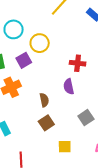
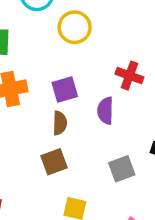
purple square: (24, 60) -> (65, 89), moved

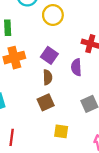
purple square: (65, 89) -> (49, 55), turned -35

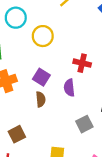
brown square: (46, 102) -> (17, 134), moved

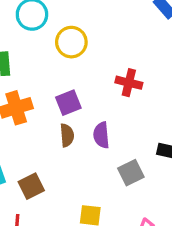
purple square: (41, 77) -> (68, 103), turned 35
purple semicircle: (69, 88) -> (101, 135), moved

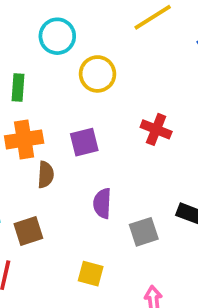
brown semicircle: (67, 135) -> (46, 175), moved
purple semicircle: (101, 135) -> (102, 203), moved

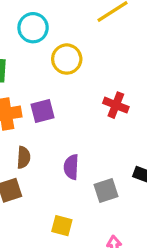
purple square: (84, 142) -> (42, 111), moved
brown semicircle: (46, 175) -> (24, 157), moved

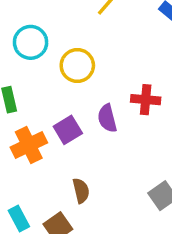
brown semicircle: (24, 157) -> (81, 191), moved
purple semicircle: (71, 167) -> (107, 118), moved

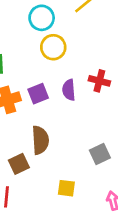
cyan circle: (31, 42) -> (42, 18), moved
brown semicircle: (81, 191) -> (40, 140), size x1.5

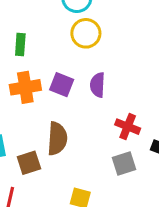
red cross: (99, 81) -> (128, 127), moved
purple square: (38, 94) -> (62, 85), turned 36

